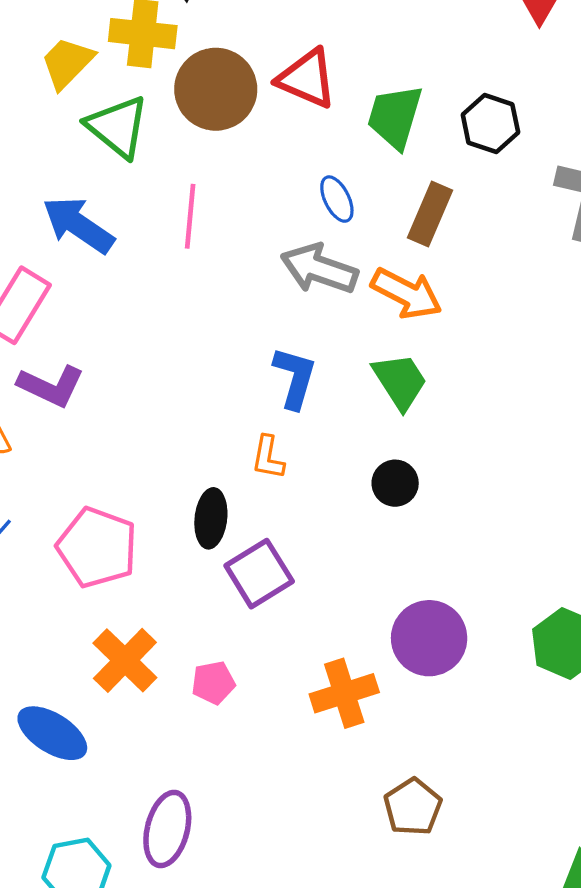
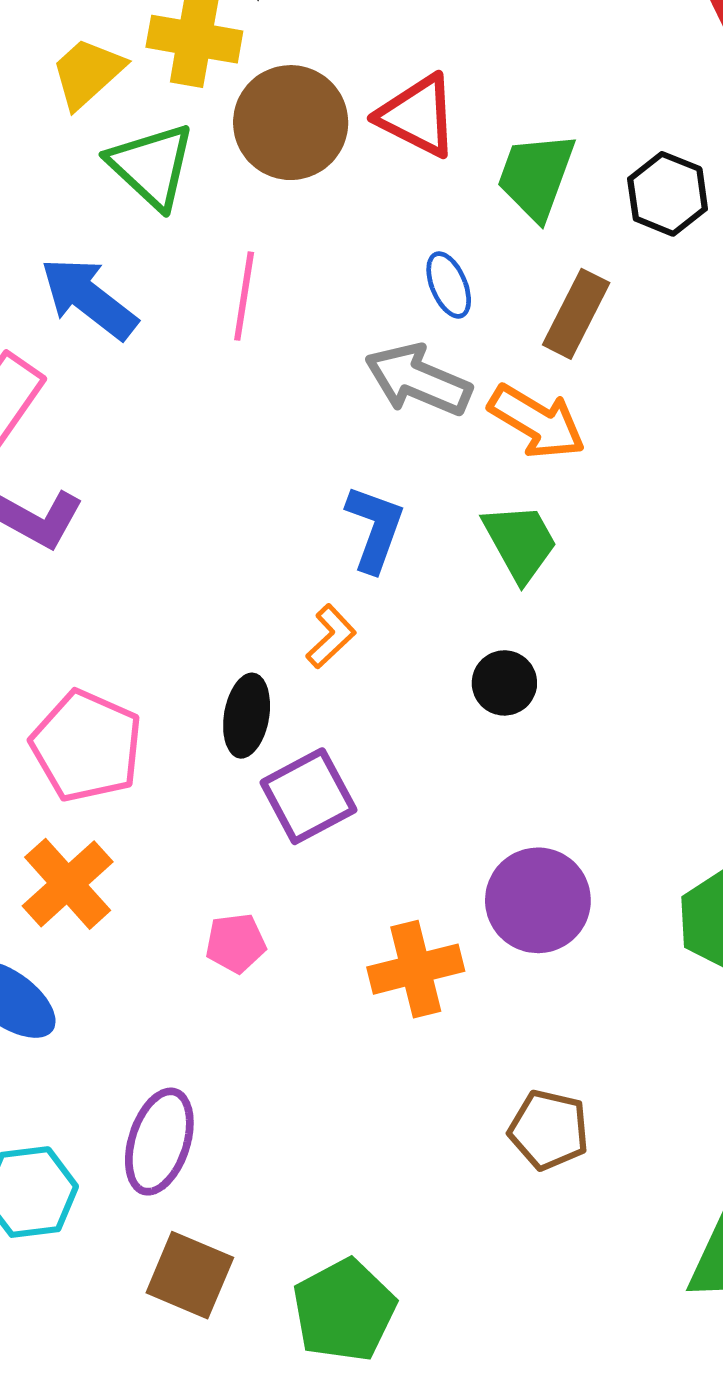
orange L-shape: (268, 457) -> (331, 636), turned -147
orange cross: (125, 660) -> (68, 884), moved
brown pentagon: (413, 807) -> (549, 1130), moved, turned -30

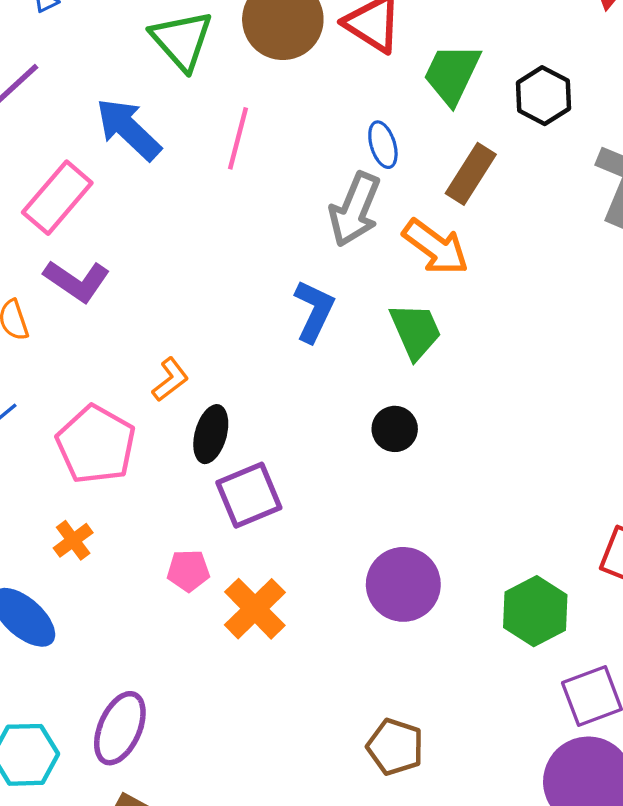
gray arrow: (418, 380) -> (355, 209), turned -96
orange L-shape: (331, 636) -> (170, 380), moved
orange cross: (68, 884) -> (73, 540), size x0.6
pink pentagon: (236, 943) -> (188, 571), moved
orange cross: (416, 969) -> (255, 609), moved, turned -36

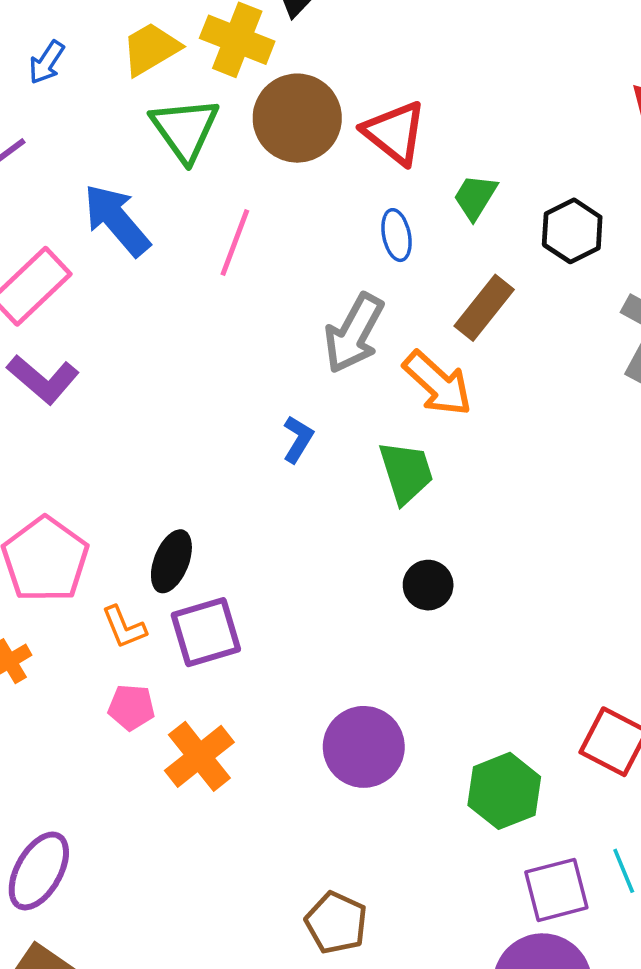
green trapezoid: (452, 74) -> (475, 197), size x0.7
blue ellipse: (383, 145) -> (396, 235), moved
blue L-shape: (314, 311) -> (298, 439), size x0.7
orange L-shape: (170, 380) -> (124, 627), moved, turned 99
black circle: (395, 429) -> (428, 585), moved

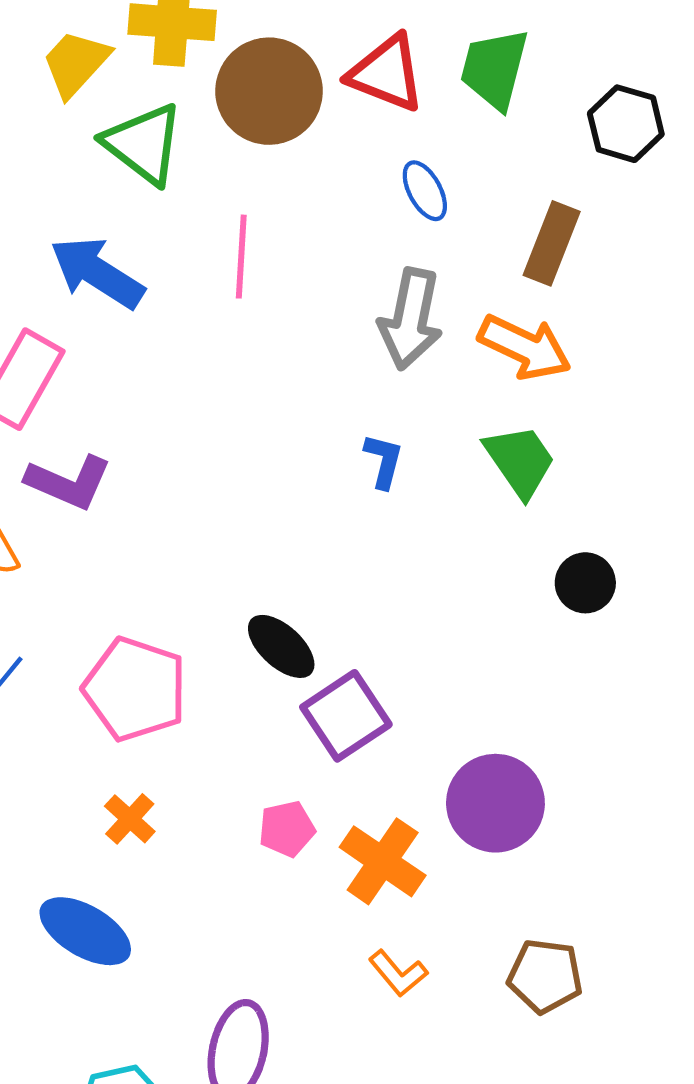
green trapezoid: (475, 197) -> (494, 69), moved, size x1.4
black ellipse: (171, 561) -> (281, 646), turned -52
orange L-shape: (124, 627) -> (398, 973), moved
purple circle: (364, 747) -> (495, 803), moved
brown pentagon: (336, 923) -> (545, 976), moved

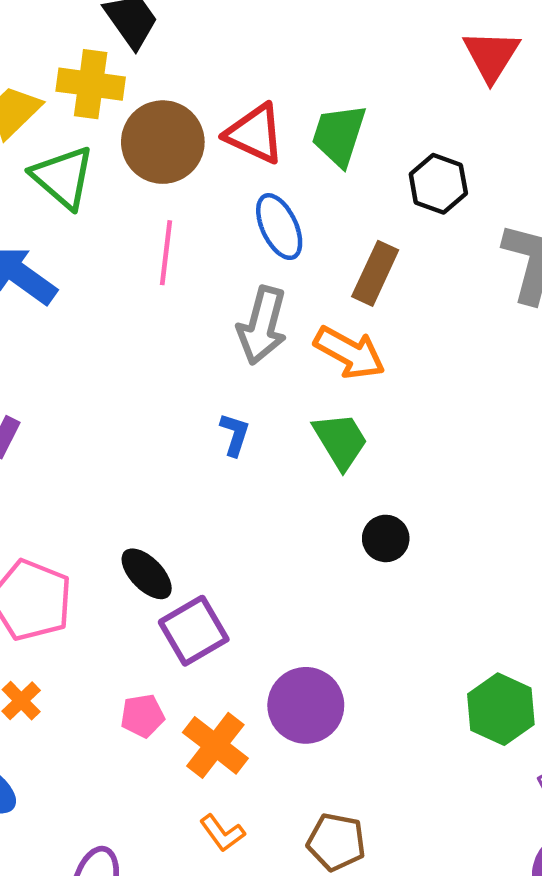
blue ellipse: (425, 191) -> (279, 227), size x1.4
pink line: (241, 257) -> (166, 253), moved

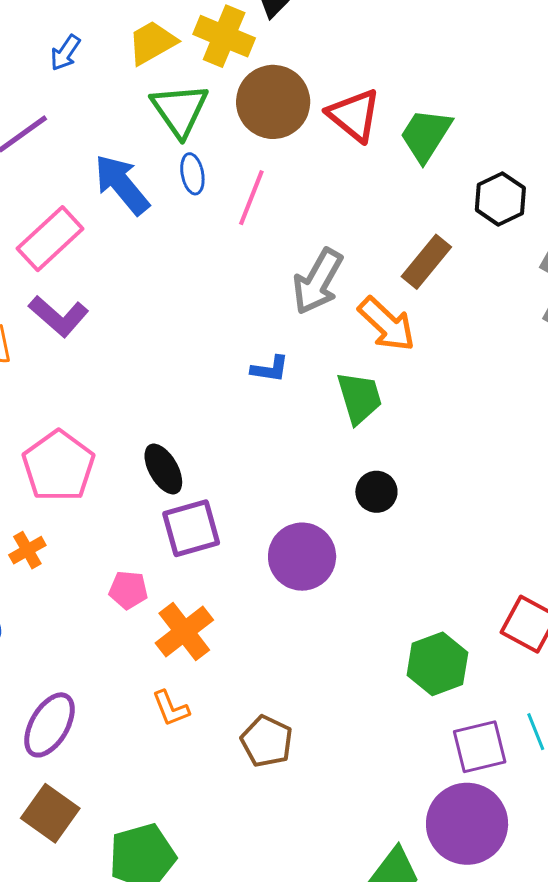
blue ellipse: (279, 227) -> (192, 174), moved, size x0.7
blue L-shape: (235, 434) -> (270, 369), turned 66
purple circle: (306, 705) -> (302, 557), moved

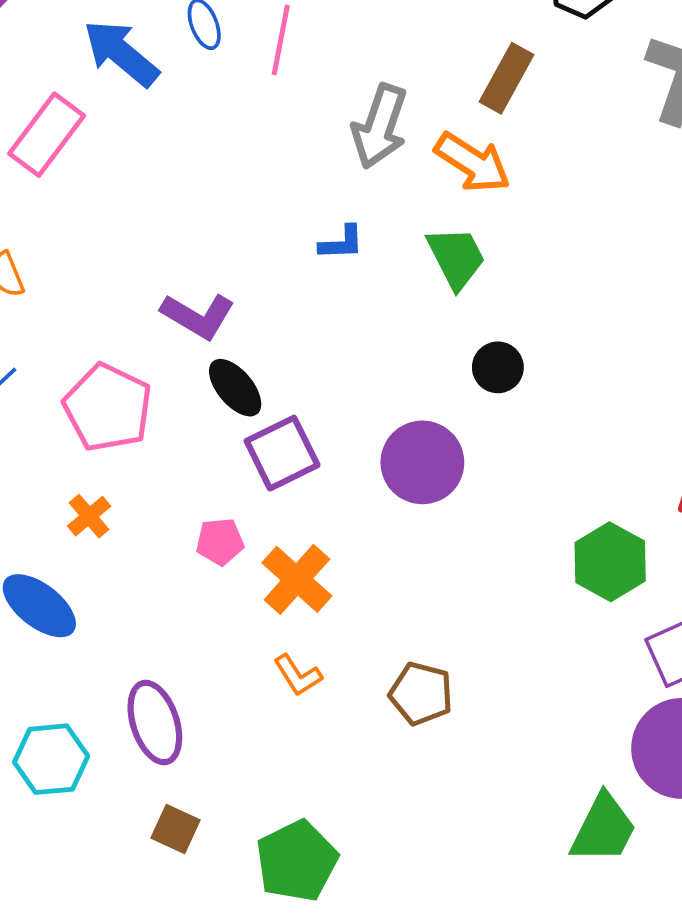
purple L-shape: (59, 316) -> (198, 316), moved
purple ellipse: (49, 725) -> (155, 723), turned -38
brown square: (50, 813) -> (176, 829), size x0.7

